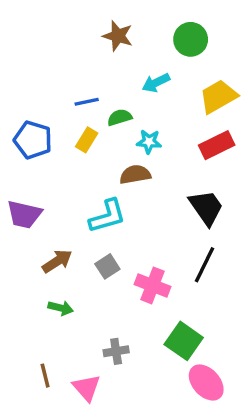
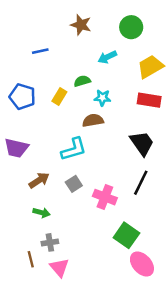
blue line: (87, 102) -> (40, 51), moved
red rectangle: (217, 145) -> (149, 100), turned 35
gray cross: (116, 351) -> (50, 242), moved

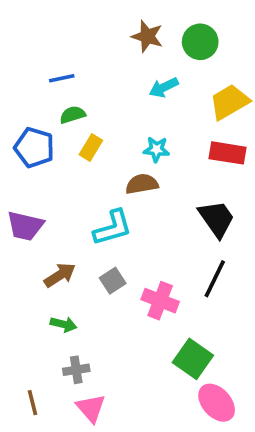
brown star: (81, 25) -> (147, 36), moved
green semicircle: (82, 81) -> (73, 115), moved
brown line: (31, 259) -> (32, 403), moved

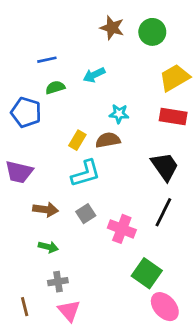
cyan arrow: (164, 87) -> (94, 75), moved
yellow rectangle: (91, 148) -> (77, 140), moved
brown arrow: (60, 275) -> (45, 209), turned 40

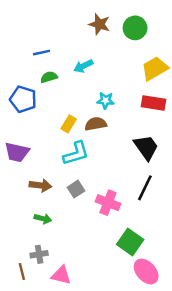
gray cross: (58, 282) -> (39, 254), moved
pink triangle: (69, 311) -> (61, 275), turned -35

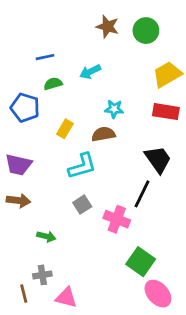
yellow rectangle: (69, 124) -> (65, 129), moved
brown arrow: (40, 185) -> (18, 201), moved
black line: (145, 188) -> (142, 194), moved

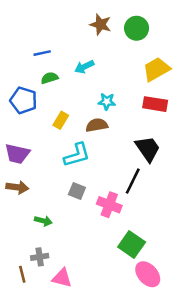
gray square: (82, 205) -> (77, 191), turned -35

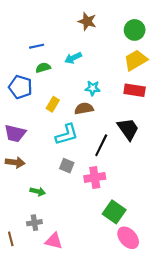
green circle: (137, 28) -> (135, 30), moved
black line: (133, 181) -> (101, 145), moved
pink cross: (109, 205) -> (95, 177), turned -30
brown line: (22, 274) -> (11, 239), moved

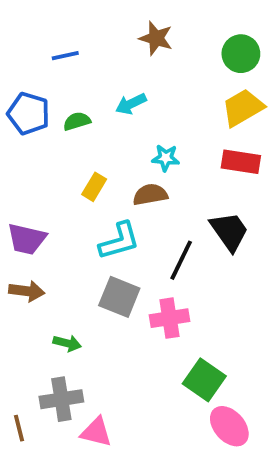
blue line: (37, 46) -> (65, 56), moved
blue pentagon: (20, 87) -> (29, 113), moved
gray square: (67, 166) -> (119, 297), size x1.5
gray cross: (34, 223) -> (61, 399), size x1.5

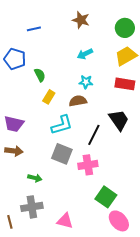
cyan arrow: (131, 104) -> (85, 54), moved
green semicircle: (77, 121) -> (40, 75), moved, turned 80
pink triangle: (96, 432) -> (65, 221), moved

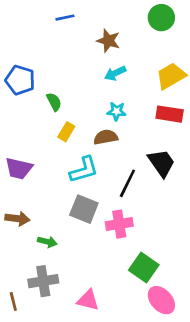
brown star: (81, 20) -> (108, 41), moved
green circle: (125, 28) -> (161, 18), moved
blue line: (34, 29) -> (65, 18), moved
brown arrow: (14, 151) -> (17, 219), moved

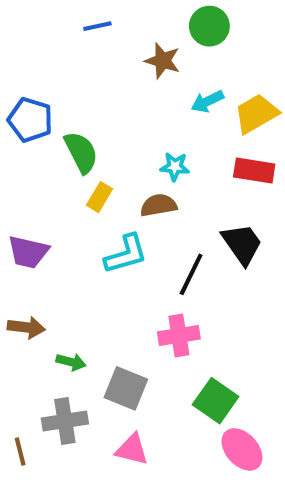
green circle: (161, 18) -> (209, 26), moved
cyan arrow: (115, 73) -> (207, 101), moved
green semicircle: (54, 102) -> (81, 152), size x1.5
gray square: (84, 209) -> (126, 388), moved

